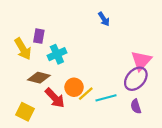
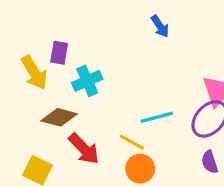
orange circle: (74, 87) -> (140, 169), moved
yellow line: (86, 94) -> (132, 142), turned 70
cyan line: (106, 98) -> (157, 117), moved

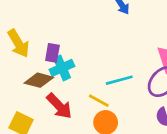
purple rectangle: (59, 53) -> (52, 53), moved
cyan cross: (87, 81) -> (62, 68), moved

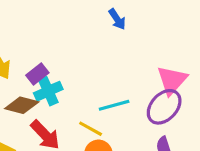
purple rectangle: (52, 53) -> (37, 74), turned 42

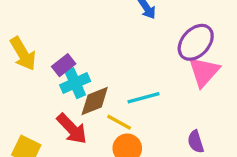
brown diamond: (22, 105) -> (95, 101), moved, turned -36
purple ellipse: (164, 107) -> (196, 42), moved

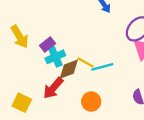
yellow line: (119, 122) -> (86, 62), moved
red arrow: (72, 129) -> (53, 88), turned 85

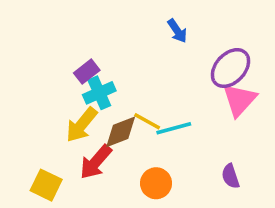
yellow arrow: (20, 37) -> (82, 125), moved, turned 70
purple rectangle: (48, 45) -> (87, 72), moved
cyan cross: (55, 57) -> (99, 93), moved

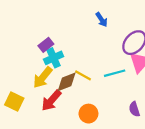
cyan line: (174, 128) -> (115, 73), moved
yellow square: (46, 185) -> (14, 102), moved

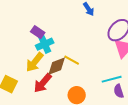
purple rectangle: (46, 45) -> (38, 32), turned 72
cyan line: (115, 73) -> (112, 79), moved

